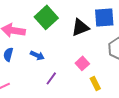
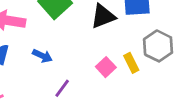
yellow rectangle: (95, 83) -> (131, 63), moved

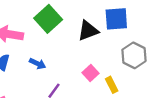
yellow rectangle: (131, 63) -> (112, 85), moved

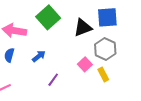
gray hexagon: (134, 55) -> (105, 49), moved
blue arrow: (38, 64) -> (39, 56), turned -64

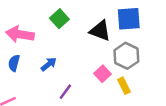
green square: (48, 17) -> (59, 19), size x0.7
black triangle: (83, 28) -> (100, 31), turned 42

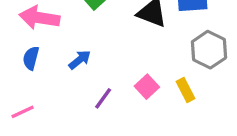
gray hexagon: (126, 56) -> (209, 50), moved
pink square: (102, 74) -> (147, 87), moved

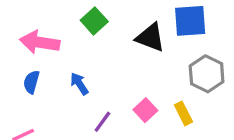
blue arrow: (80, 60) -> (79, 84), turned -85

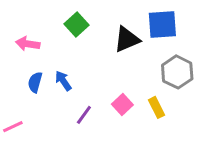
black triangle: (150, 37) -> (127, 39), turned -44
pink arrow: (40, 42) -> (28, 44), size x0.7
blue semicircle: (31, 82) -> (35, 82), moved

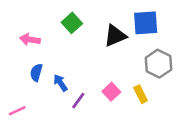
blue arrow: (63, 81) -> (60, 83), moved

